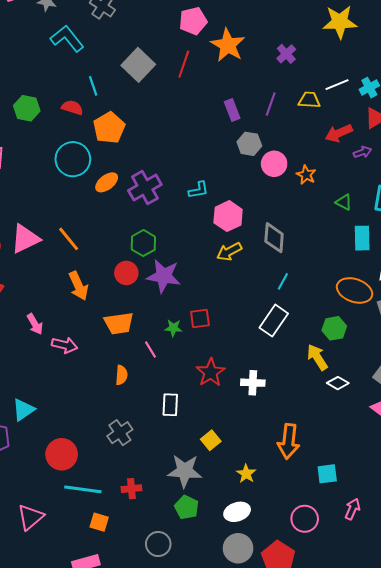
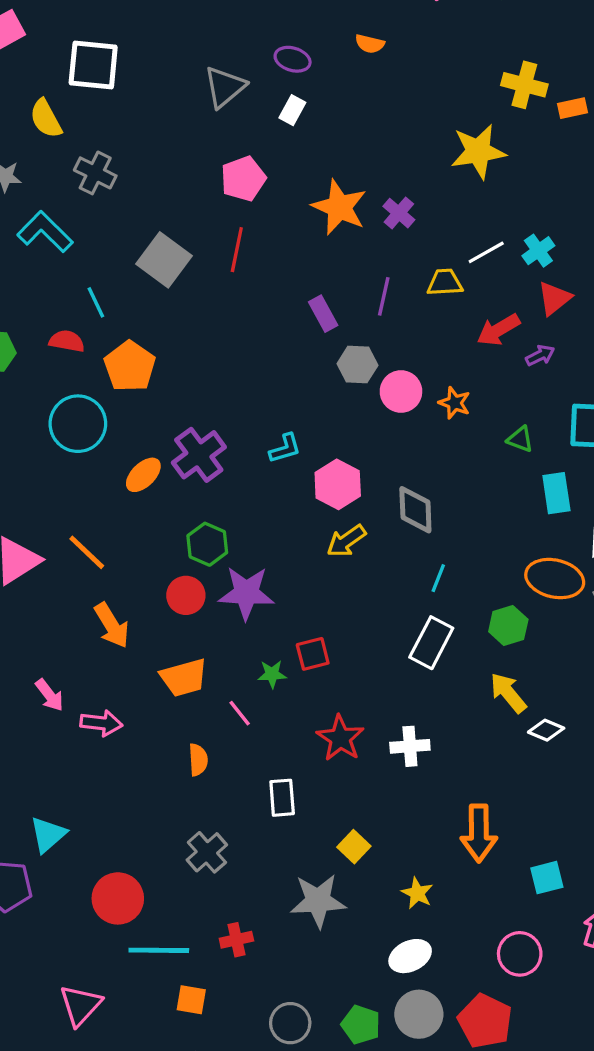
orange star: (228, 45) -> (339, 207), moved
orange ellipse: (107, 182) -> (143, 475), moved
green hexagon: (334, 328) -> (508, 626), moved
green pentagon: (187, 507) -> (361, 1025), moved

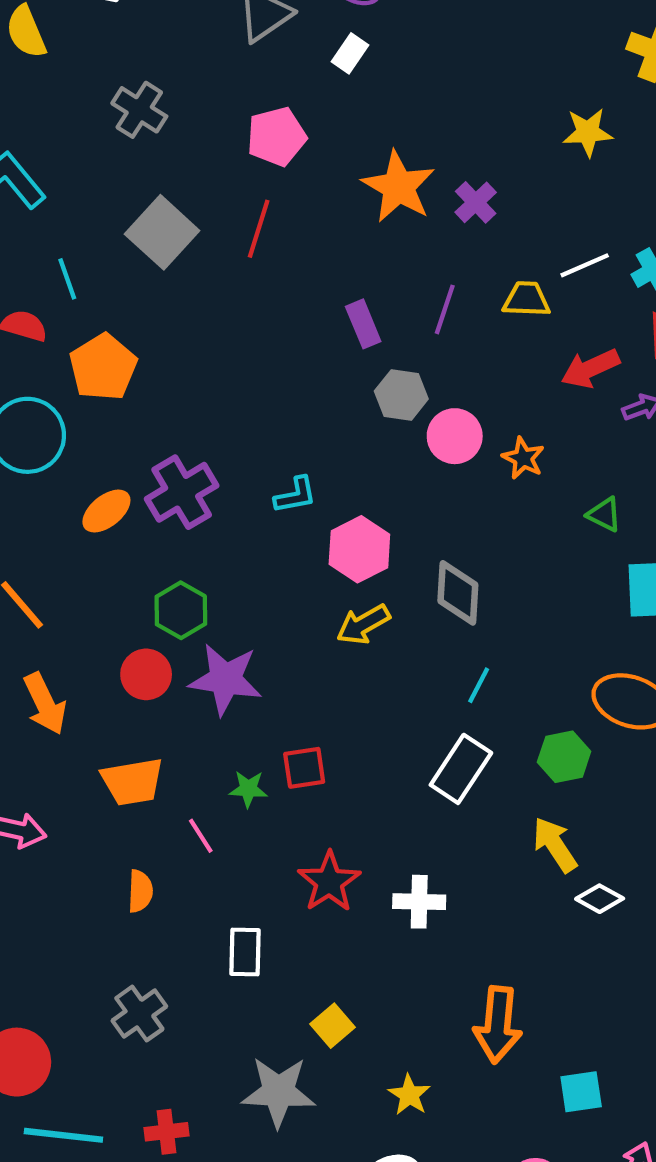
yellow star: (478, 151) -> (588, 132), size x0.7
gray cross: (95, 173) -> (139, 110), moved

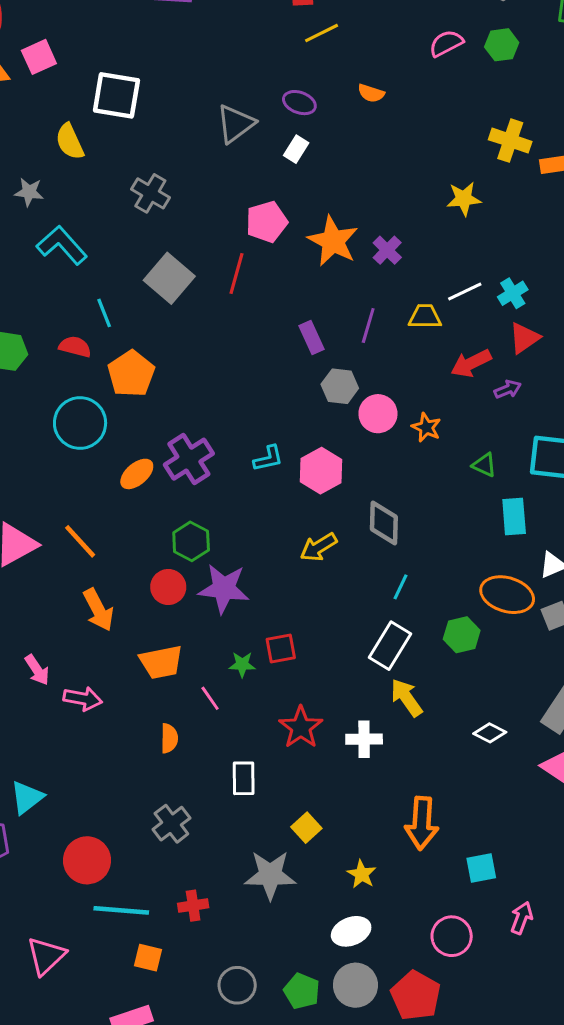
pink pentagon: (276, 137) -> (267, 222), moved
pink hexagon: (359, 549) -> (321, 471), moved
yellow arrow: (555, 845) -> (406, 698), moved

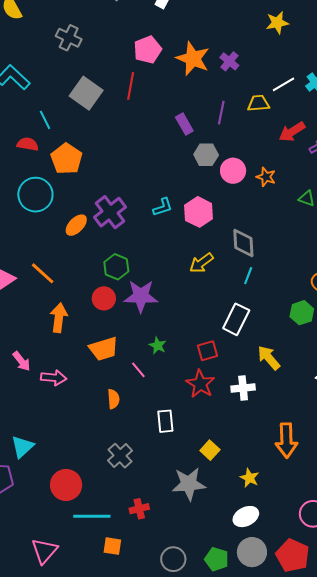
cyan line: (400, 587) -> (248, 276), moved
orange arrow: (98, 610) -> (59, 318), turned -140
white rectangle: (390, 646) -> (236, 319), moved
red square: (281, 648) -> (208, 351), moved
green star: (242, 664) -> (158, 346), turned 30

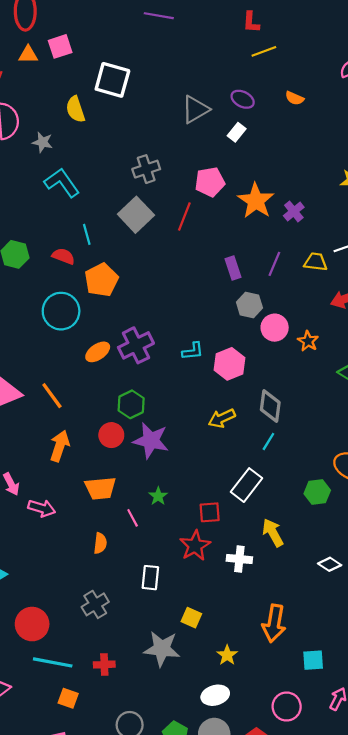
gray cross: (69, 38) -> (146, 169), moved, turned 35
yellow square: (210, 450) -> (191, 618), turned -30

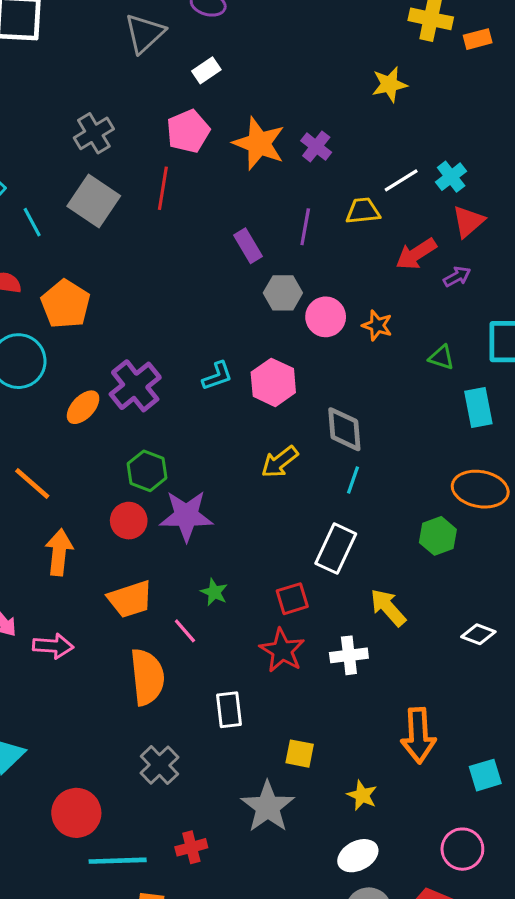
white rectangle: (237, 132) -> (206, 70), moved, turned 30
cyan line: (87, 234) -> (32, 222), moved
orange semicircle: (100, 543) -> (147, 677), size x1.8
gray star: (162, 649) -> (268, 807), turned -30

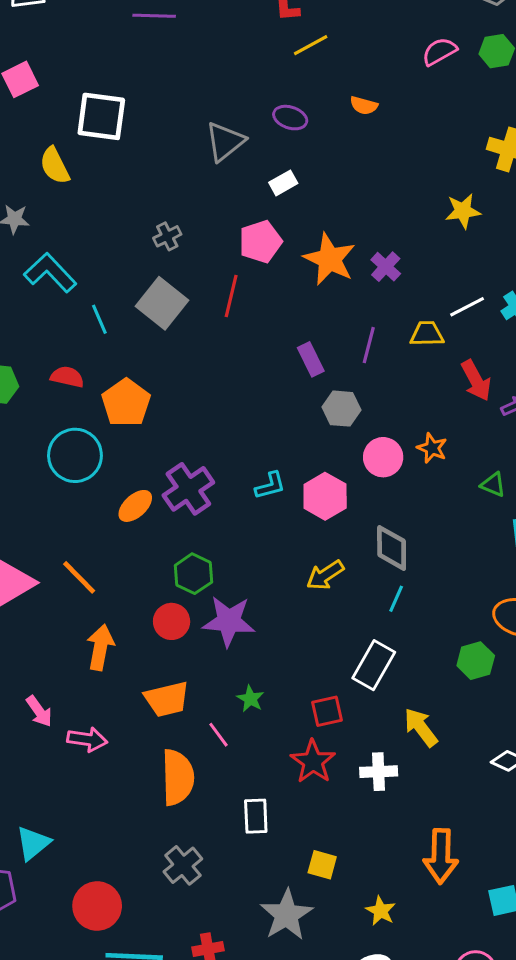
gray cross: (94, 133) -> (167, 236), size x0.7
red arrow: (416, 254) -> (476, 380), turned -90
pink circle: (326, 317) -> (383, 457), moved

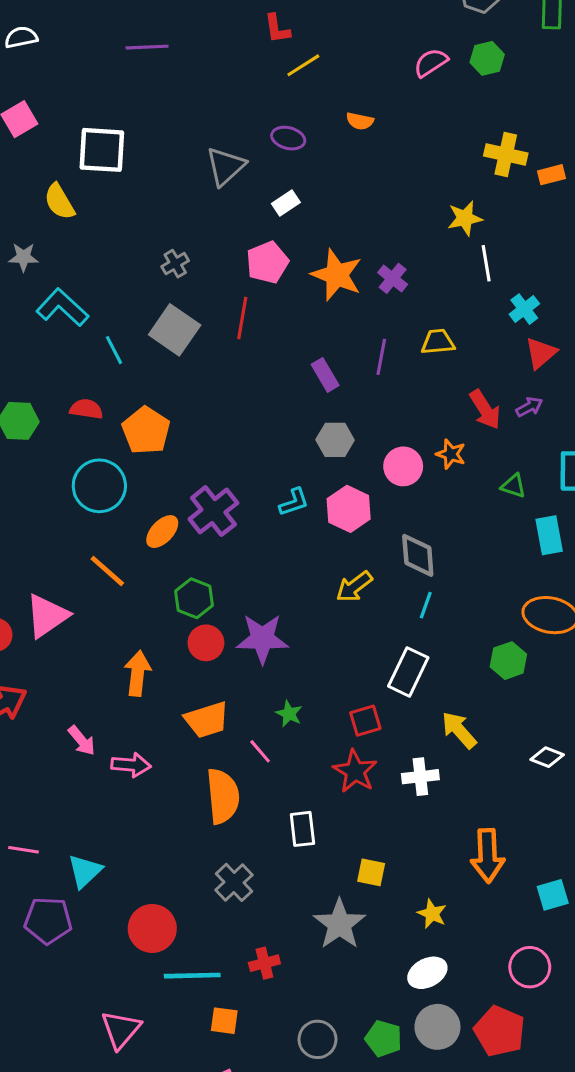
white line: (467, 307) -> (486, 263), moved, turned -68
red arrow: (476, 380) -> (485, 410), moved
gray hexagon: (342, 409) -> (335, 440), moved
green hexagon: (193, 574) -> (194, 598), moved
orange line: (79, 577) -> (107, 571), moved

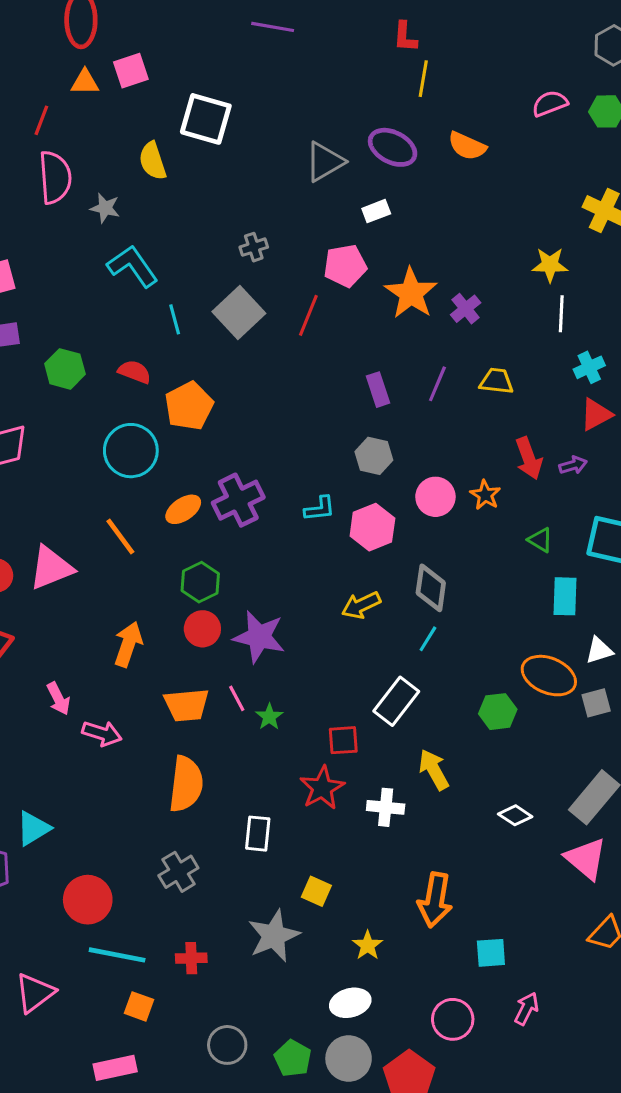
yellow line: (303, 65) -> (423, 79), turned -60
orange semicircle: (360, 121) -> (467, 146), size x1.4
purple ellipse: (288, 138) -> (393, 147), size x1.4
pink line: (260, 751) -> (237, 698), moved

